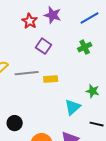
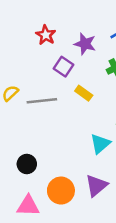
purple star: (53, 15) -> (85, 44), moved
yellow rectangle: (51, 79) -> (84, 93), moved, turned 40

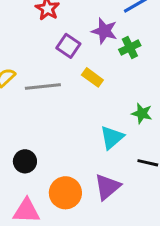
purple star: (85, 44) -> (104, 31), moved

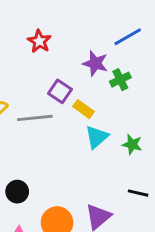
purple square: (68, 46) -> (60, 91), moved
cyan triangle: (112, 137) -> (97, 137), moved

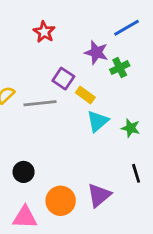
black line: (138, 193) -> (136, 173), turned 60

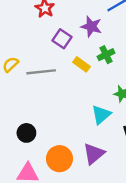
green cross: (120, 68) -> (106, 55), moved
purple square: (63, 79) -> (62, 39), moved
cyan triangle: (98, 121) -> (101, 115), moved

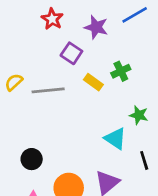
purple star: (91, 26) -> (96, 27), moved
cyan triangle: (101, 115) -> (115, 138), turned -45

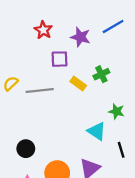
purple square: (71, 53) -> (60, 59), turned -36

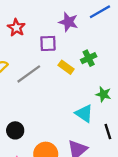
red star: (43, 30) -> (16, 28), moved
gray line: (40, 90) -> (29, 74), turned -30

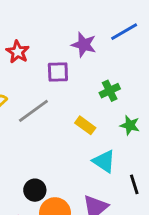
yellow rectangle: (66, 67) -> (85, 125), moved
green star: (103, 94) -> (130, 125), moved
black circle: (15, 130) -> (35, 190), moved

